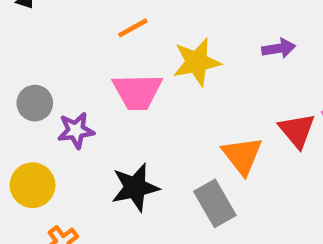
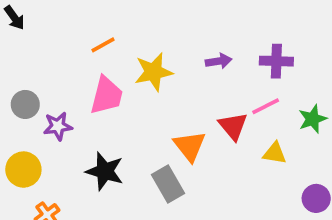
pink trapezoid: (137, 92) -> (107, 95), turned -75
black star: (135, 187) -> (105, 171), turned 30

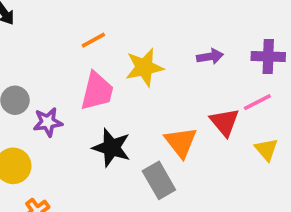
yellow triangle: (275, 153) -> (266, 149), turned 40
black star: (105, 171) -> (112, 148), moved

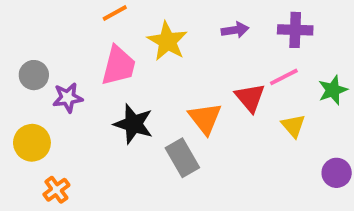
yellow star: (144, 67) -> (167, 41), turned -30

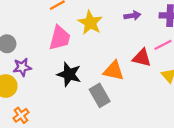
purple star: (68, 98) -> (22, 67), moved
red triangle: (250, 98) -> (142, 58), turned -36
orange triangle: (205, 118) -> (114, 71), turned -40

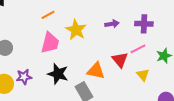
red triangle: (142, 58) -> (120, 60), turned 36
purple star: (22, 67) -> (24, 77), moved

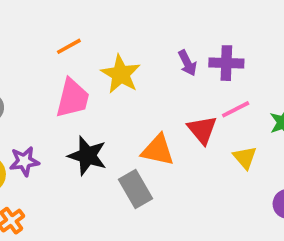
purple arrow: (112, 24) -> (187, 63), turned 72
purple cross: (144, 24) -> (226, 63), moved

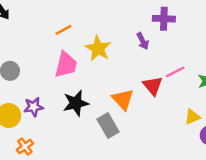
purple cross: (226, 63) -> (164, 19), moved
orange triangle: (158, 150) -> (123, 99), turned 35
black star: (87, 156) -> (76, 103), turned -30
yellow triangle: (245, 158) -> (192, 117), moved, turned 49

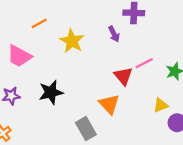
pink trapezoid: (66, 65) -> (19, 56), moved, turned 104
orange triangle: (123, 99) -> (109, 104), moved
gray rectangle: (108, 125) -> (86, 129), moved

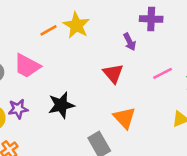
yellow star: (72, 41) -> (76, 25), moved
red triangle: (123, 76) -> (113, 73), moved

